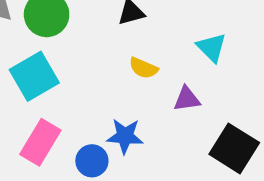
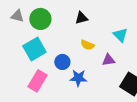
blue circle: (92, 161) -> (62, 62), moved

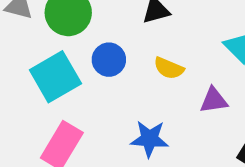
blue circle: (62, 62) -> (109, 60), moved

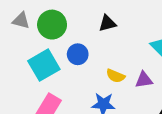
yellow semicircle: (169, 68) -> (115, 76), moved

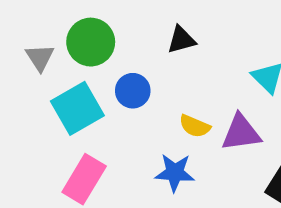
gray triangle: (21, 21) -> (40, 58), moved, turned 42
purple triangle: (144, 80) -> (241, 133), size x1.4

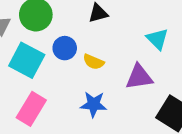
cyan square: (77, 108) -> (27, 60), turned -32
yellow semicircle: (195, 126) -> (94, 62), moved

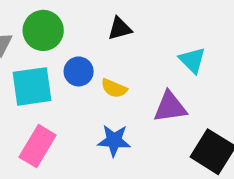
cyan square: (27, 60) -> (32, 86), turned -36

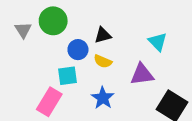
black triangle: (120, 29) -> (103, 35), moved
cyan square: (32, 86) -> (68, 76), moved, size x0.7
blue star: (114, 140) -> (103, 98), turned 30

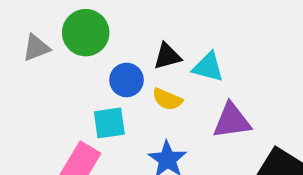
gray triangle: (23, 30) -> (36, 48), turned 42
cyan triangle: (158, 42) -> (208, 67), moved, turned -30

